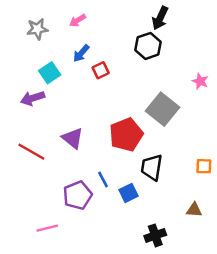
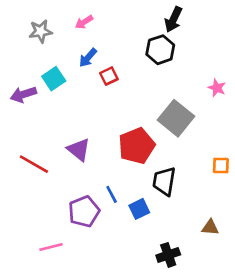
purple arrow: (33, 98) -> (23, 94), moved
orange square: (204, 166) -> (221, 166), moved

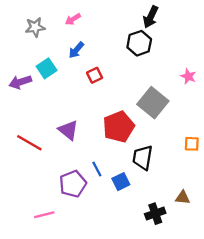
red square: (109, 76) -> (95, 75), moved
black cross: (168, 255) -> (155, 214), moved

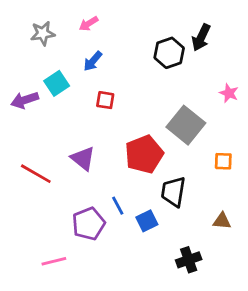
black arrow: (151, 17) -> (201, 38), moved
red square: (95, 75) -> (105, 100), moved, turned 35
orange square: (192, 144) -> (223, 161), moved
brown triangle: (183, 198) -> (222, 221), moved

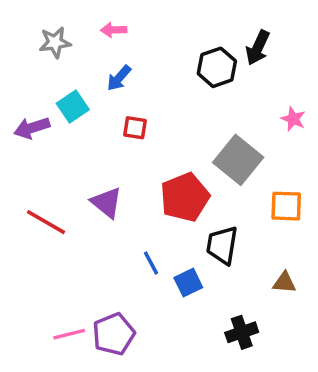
pink arrow: (89, 24) -> (114, 30), turned 30
orange square: (223, 161) -> (286, 206), size x1.4
purple pentagon: (89, 224) -> (114, 334), moved

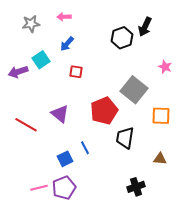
blue square: (188, 283) -> (65, 159), moved

